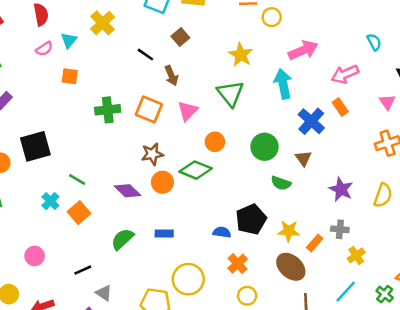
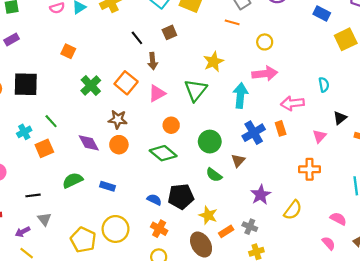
yellow circle: (272, 17) -> (265, 42), moved
orange square: (70, 76) -> (68, 51), moved
green cross: (108, 110) -> (91, 86), moved, turned 36
green diamond: (196, 170) -> (163, 153), moved
orange cross: (238, 264) -> (159, 229), turned -35

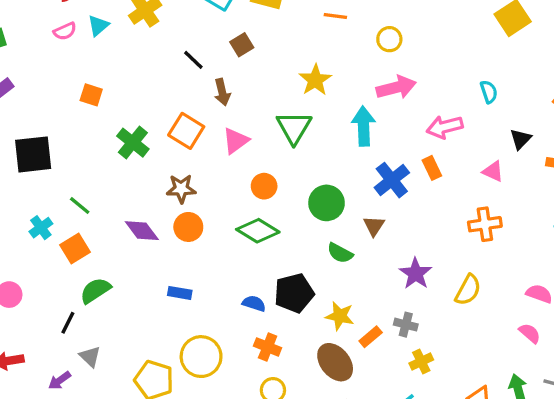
pink triangle: (319, 136) -> (493, 171), turned -40
green semicircle: (73, 180) -> (95, 290), moved
black line: (33, 195) -> (68, 323), turned -48

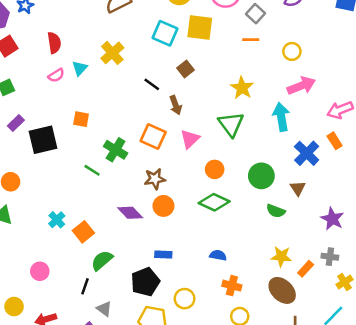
black square: (33, 154) -> (43, 140), moved
green line: (80, 206) -> (92, 170), moved
black pentagon: (294, 293) -> (145, 282), moved
yellow circle: (201, 357) -> (185, 299), size x0.7

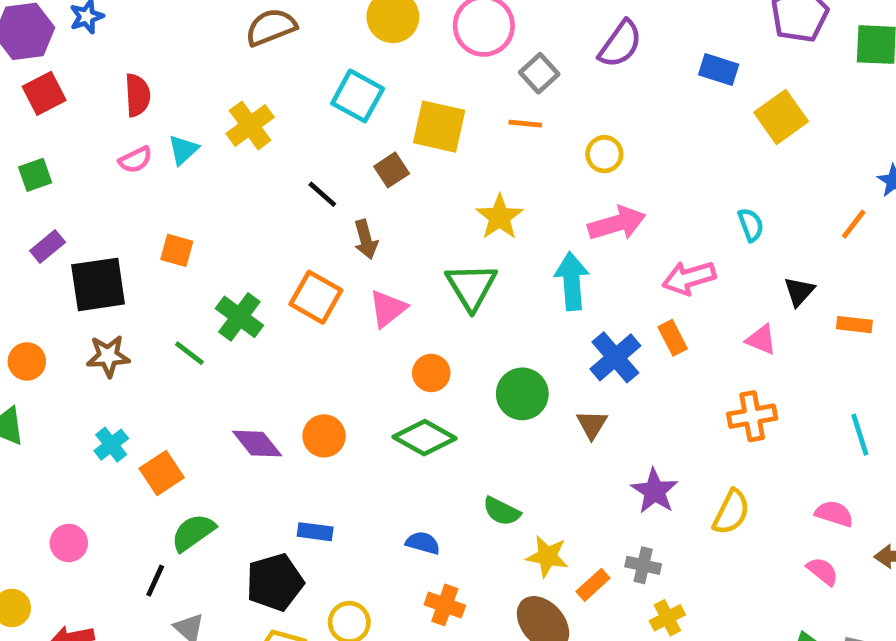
yellow square: (200, 28) -> (439, 127), moved
brown star: (155, 179) -> (108, 356), moved
green semicircle: (276, 211) -> (502, 511), moved

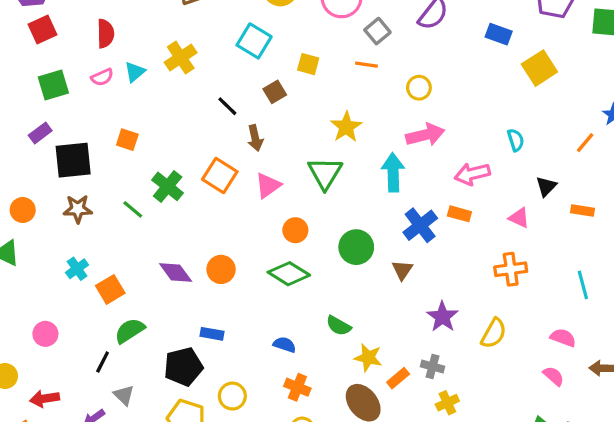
yellow square: (439, 127) -> (308, 64), size x0.6
green square: (35, 175) -> (53, 85), moved, size x1.4
orange rectangle: (673, 338) -> (459, 214), turned -50

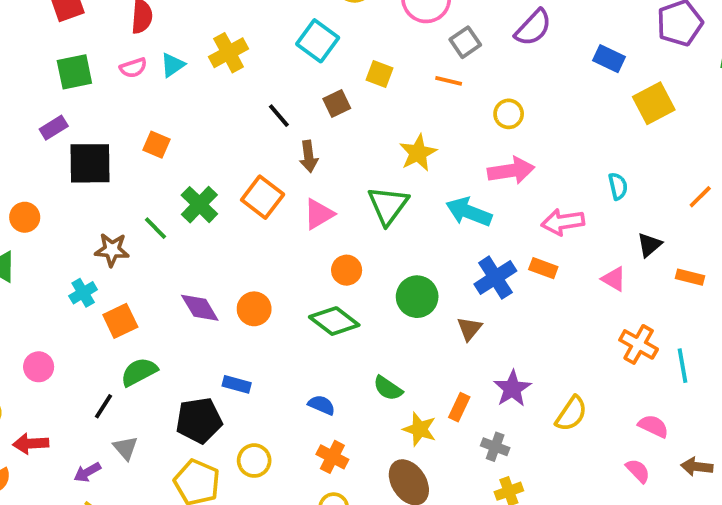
cyan arrow: (393, 172) -> (469, 212), turned -72
brown star: (78, 209) -> (112, 250), moved
orange cross: (511, 269) -> (639, 344), moved, turned 32
orange rectangle: (398, 378) -> (459, 407), moved, turned -30

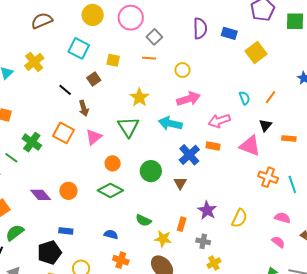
purple semicircle: (533, 28) -> (200, 28), moved, turned -35
orange line: (700, 197) -> (270, 97), moved
pink triangle: (614, 279) -> (250, 146), size x1.6

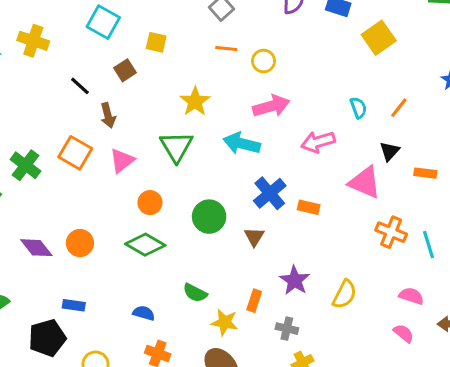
orange line: (149, 58) -> (226, 49), moved
yellow cross: (34, 62) -> (33, 41), turned -36
orange rectangle: (213, 146) -> (309, 207), moved

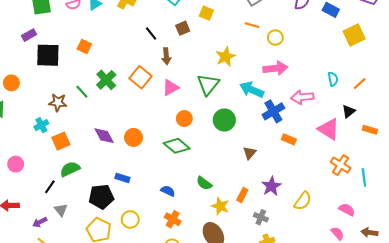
blue cross: (270, 193) -> (273, 111), moved
green circle: (209, 217) -> (224, 120), moved

